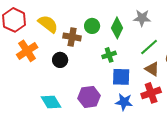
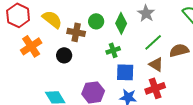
gray star: (142, 18) -> (146, 13), turned 30

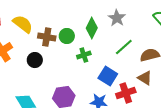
green circle: (96, 21) -> (67, 36), moved
brown triangle: (156, 64) -> (145, 78), moved
blue square: (125, 72) -> (108, 76), moved, turned 30

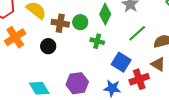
green cross: (84, 55) -> (97, 41), turned 32

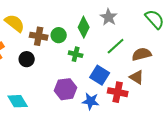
red cross: (139, 79) -> (118, 92), turned 30
purple hexagon: (77, 83) -> (66, 89), moved

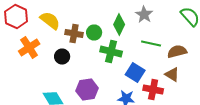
green line: (116, 46) -> (151, 44), turned 54
green cross: (76, 54) -> (111, 52), size x1.5
purple hexagon: (66, 89) -> (87, 90), moved

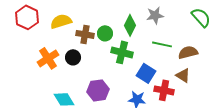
gray star: (144, 14) -> (155, 15), turned 30
yellow semicircle: (50, 20) -> (61, 21), turned -55
orange cross: (29, 48) -> (48, 58), moved

